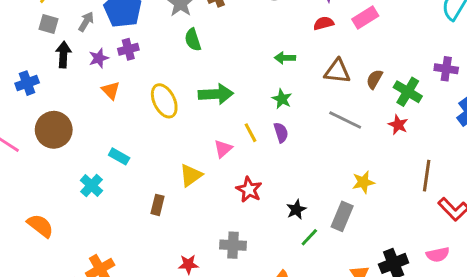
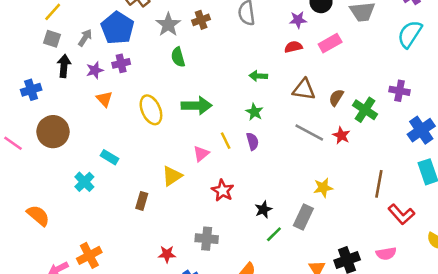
red star: (398, 125) -> (341, 135), moved

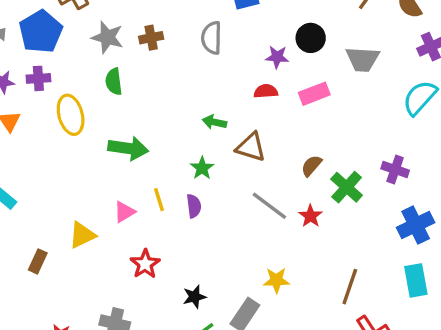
gray star: (168, 25) -> (107, 37), turned -30
brown triangle: (304, 90) -> (251, 147), moved
yellow ellipse: (151, 110) -> (71, 115), moved

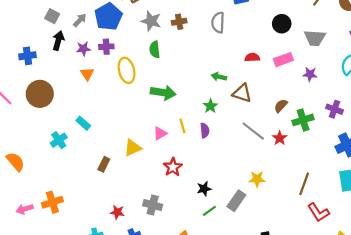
purple star: (277, 57) -> (310, 74), moved
green cross: (347, 187) -> (303, 120), turned 30

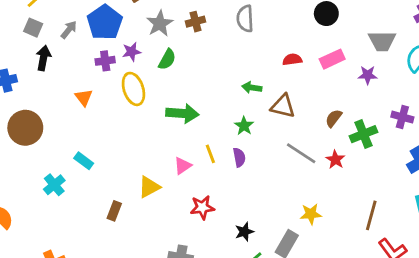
gray star: (151, 21) -> (160, 24), turned 30
gray trapezoid: (315, 38) -> (382, 41), moved
purple star: (83, 49) -> (132, 52), moved
green semicircle: (155, 50) -> (167, 59), turned -140
red star: (173, 167) -> (202, 207), turned 30

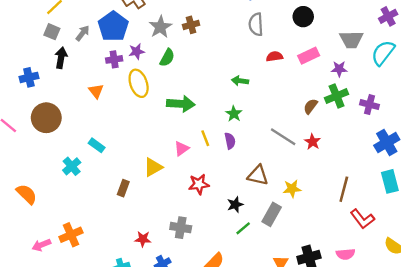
gray semicircle: (245, 19) -> (256, 24), moved
brown triangle: (283, 106) -> (258, 175), moved
green cross: (363, 134) -> (337, 96), moved

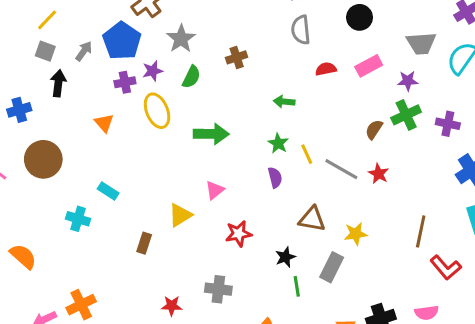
brown cross: (191, 25) -> (237, 57), moved
yellow line: (205, 138) -> (307, 154), moved
cyan cross: (72, 166) -> (78, 219), turned -30
green line: (243, 228) -> (297, 286), turned -56

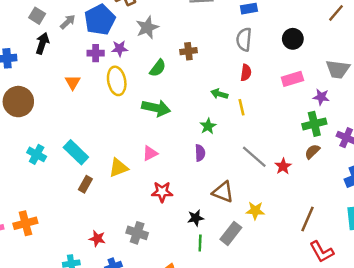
red semicircle: (326, 69) -> (246, 73), moved, turned 98
green semicircle: (191, 77) -> (158, 68), moved
brown semicircle: (374, 129) -> (312, 152), moved
yellow line: (307, 154) -> (242, 107), moved
cyan rectangle: (108, 191) -> (76, 152), moved, size x1.5

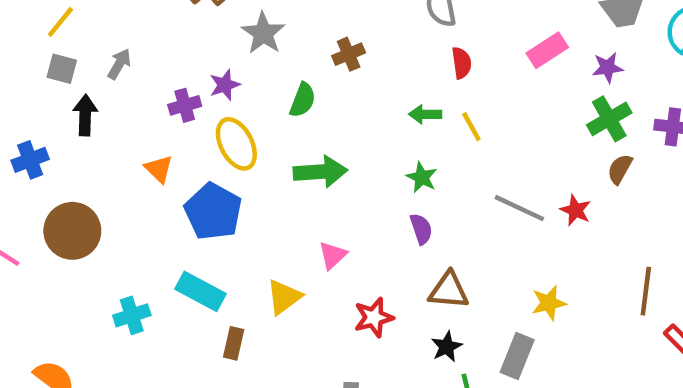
blue pentagon: (100, 20) -> (213, 212), moved
cyan cross: (37, 154) -> (132, 315), turned -30
brown triangle: (223, 192) -> (449, 290), moved

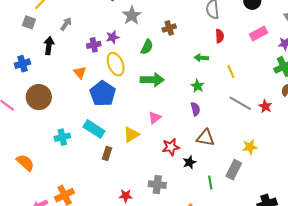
gray square: (62, 69) -> (29, 22), moved
yellow line: (471, 127) -> (231, 72), moved
black star: (447, 347) -> (189, 162), moved

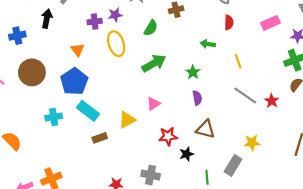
green arrow: (152, 80) -> (154, 63), turned -35
green star: (197, 86) -> (193, 72), moved
blue pentagon: (103, 94) -> (74, 82), moved
brown rectangle: (107, 153) -> (100, 138), turned 48

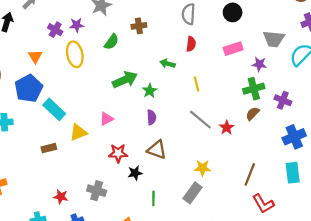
purple cross: (95, 22) -> (55, 30), turned 32
green arrow: (154, 63) -> (125, 80), moved
cyan rectangle: (88, 111) -> (54, 109), moved
gray rectangle: (233, 165) -> (193, 193), moved

